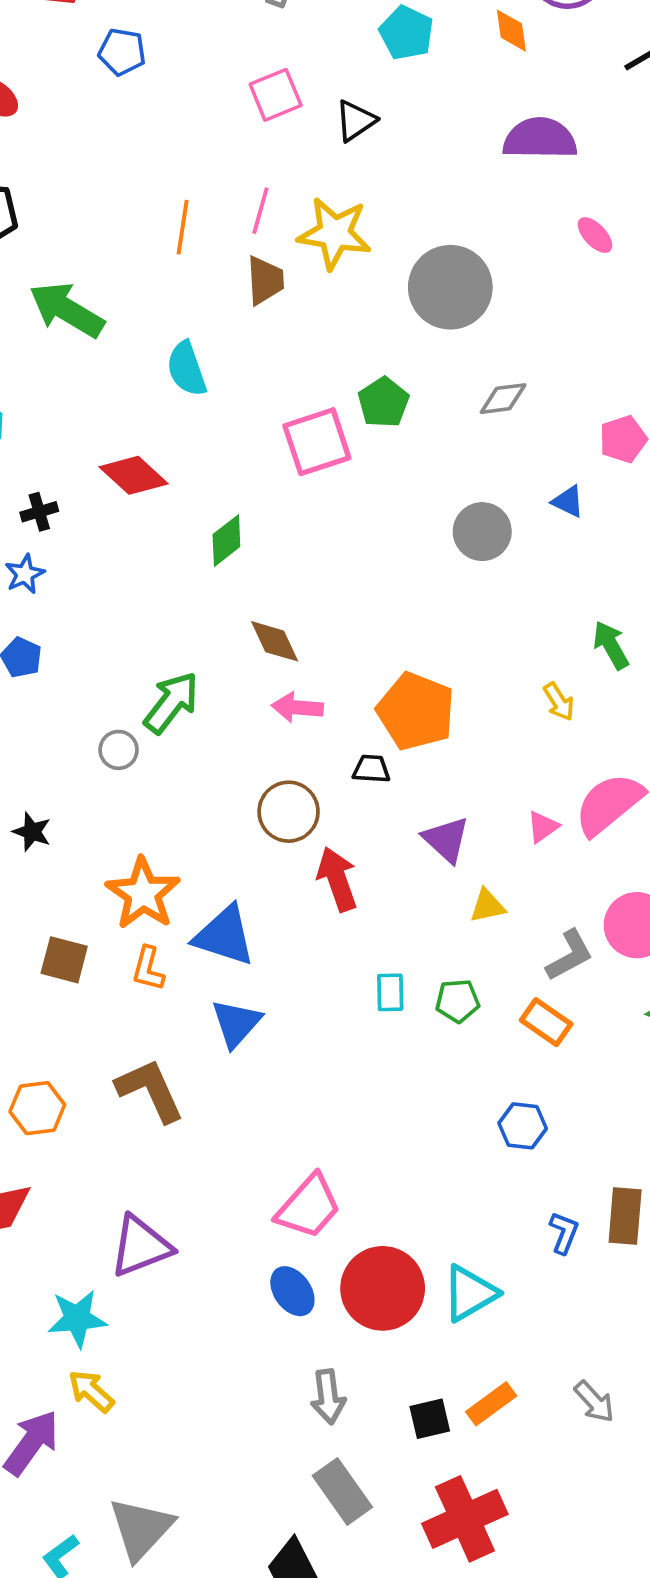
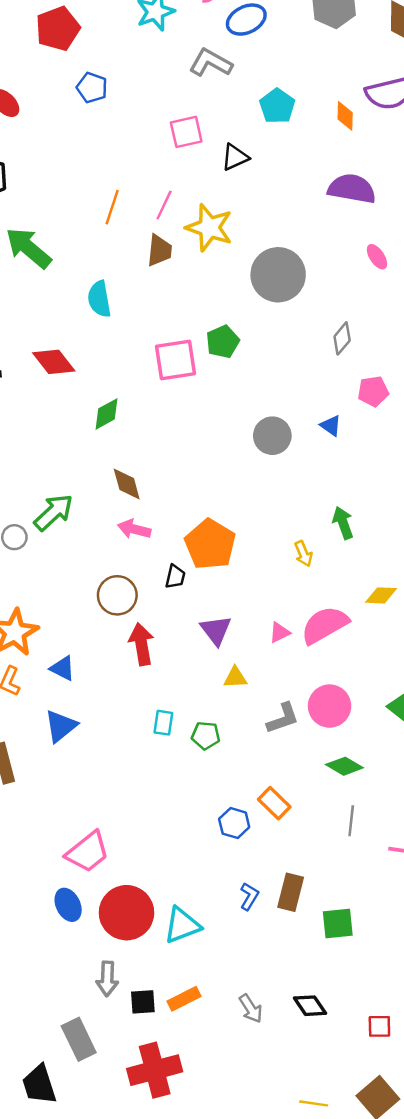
gray diamond: (503, 399) -> (342, 338), moved, turned -52
black trapezoid: (371, 769) -> (175, 577), turned 90
blue triangle: (224, 936) -> (63, 668), size x0.6
orange rectangle: (546, 1022) -> (274, 803), moved
gray arrow: (328, 1397) -> (107, 979), moved

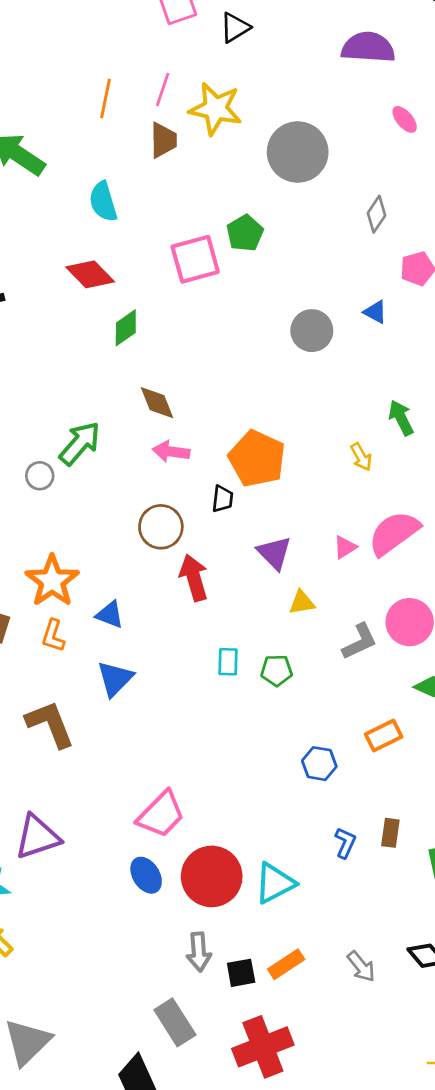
red diamond: (54, 362) -> (90, 274), moved
orange rectangle: (274, 803) -> (384, 736), moved, turned -64
brown rectangle: (291, 892) -> (390, 833), size x0.7

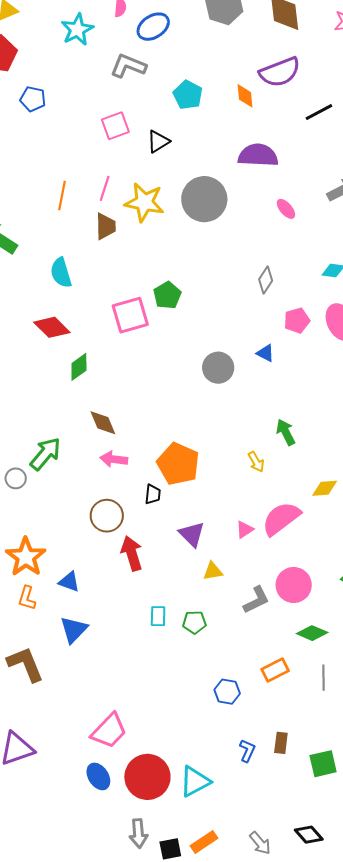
gray circle: (298, 152) -> (204, 199), moved

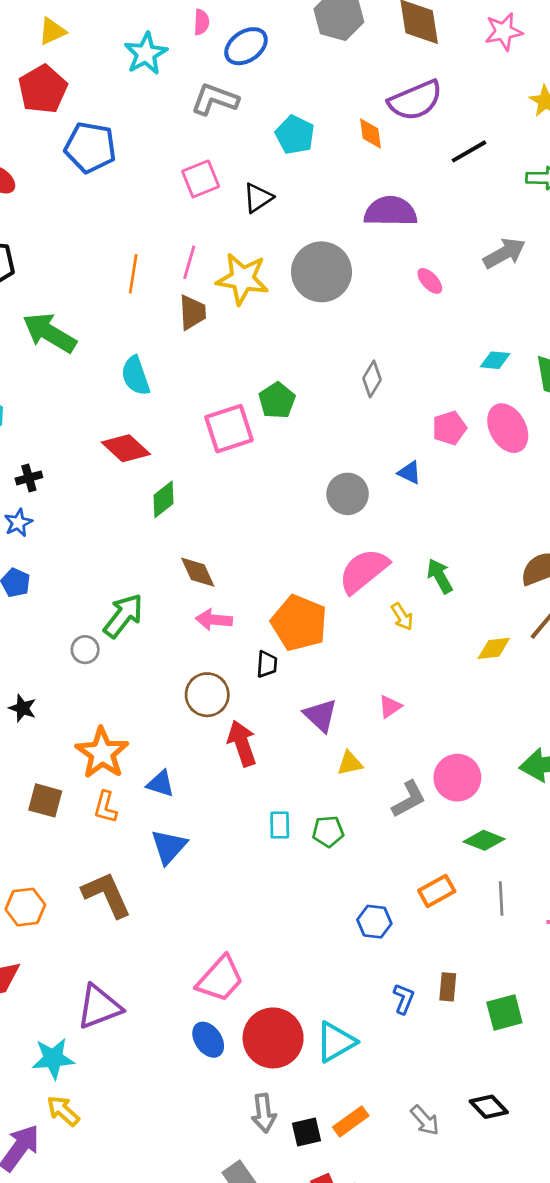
blue pentagon: (33, 99) -> (90, 147), size x1.5
gray diamond: (266, 280) -> (372, 379), moved
pink semicircle: (281, 519) -> (364, 571), moved

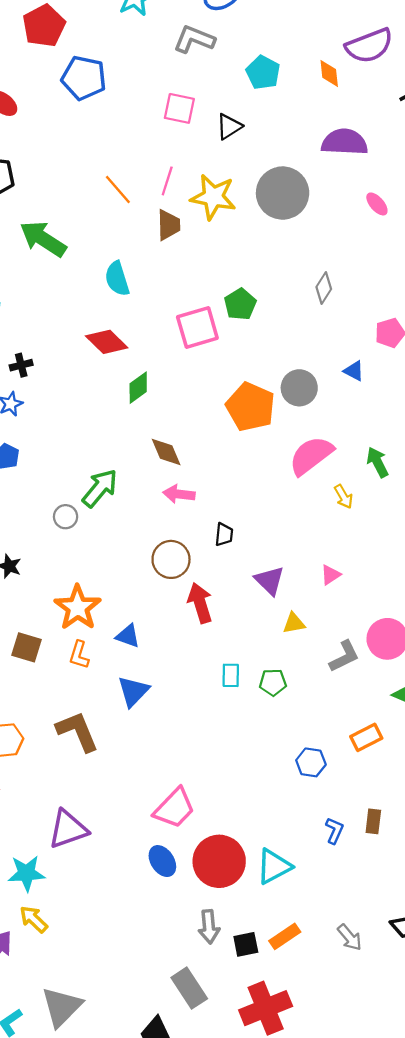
pink square: (201, 179) -> (179, 108), turned 32
orange line: (133, 274) -> (118, 190), turned -52
orange pentagon: (299, 623) -> (250, 407), moved

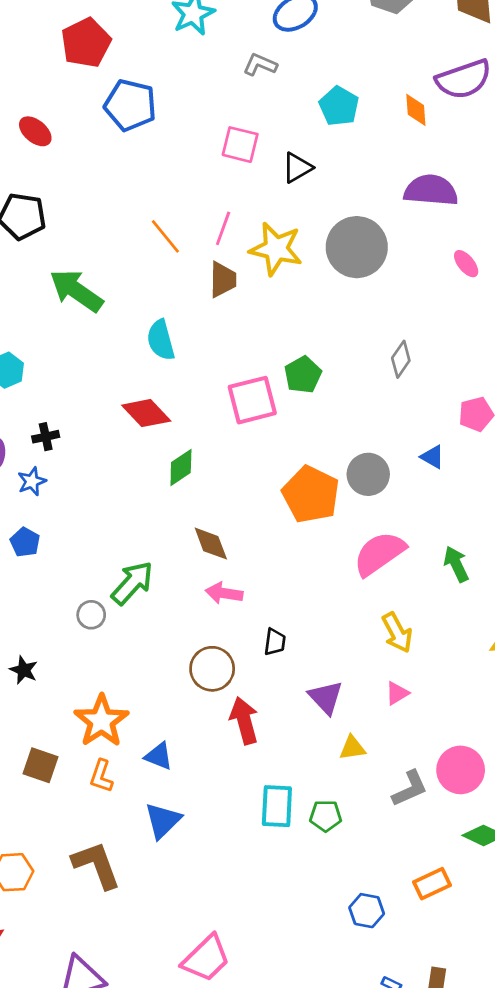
gray L-shape: (194, 39) -> (260, 65), size x0.7
yellow arrow: (344, 497) -> (397, 633), moved, size x1.4
cyan rectangle: (231, 675) -> (277, 806), size x1.5

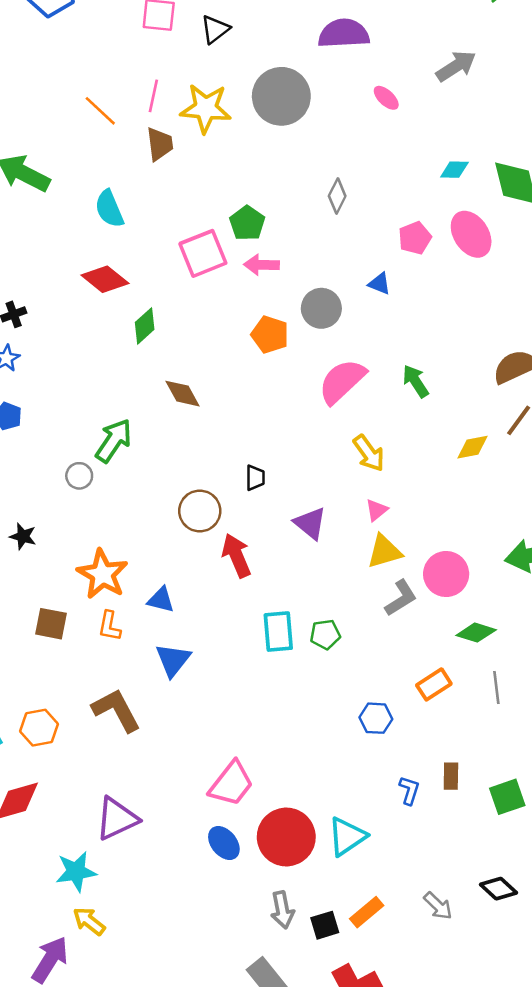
orange pentagon: (311, 494) -> (270, 335), size x0.7
pink arrow: (224, 593) -> (262, 265), moved
yellow triangle: (352, 748) -> (384, 551), moved, size x1.4

